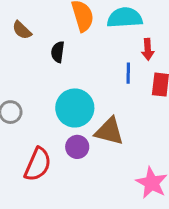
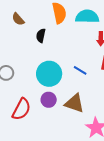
blue line: (128, 73) -> (80, 70), moved, turned -64
brown triangle: (109, 131) -> (75, 103), moved

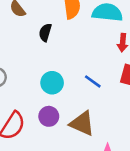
cyan circle: (49, 74) -> (52, 83), size x0.7

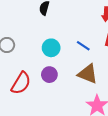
brown triangle: (82, 124) -> (88, 74), moved

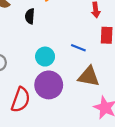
purple circle: (49, 75) -> (49, 85), size x1.6

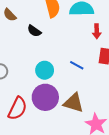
black semicircle: (30, 16) -> (34, 31), turned -64
brown triangle: (89, 76) -> (74, 103), moved

